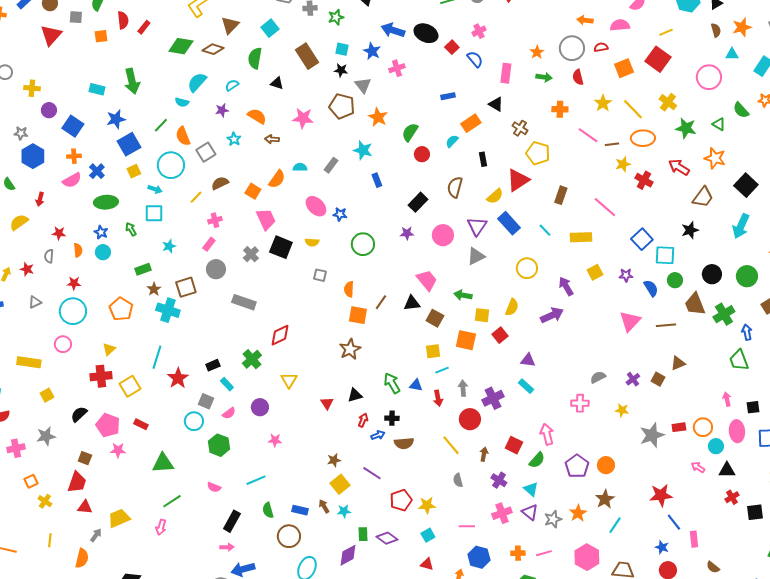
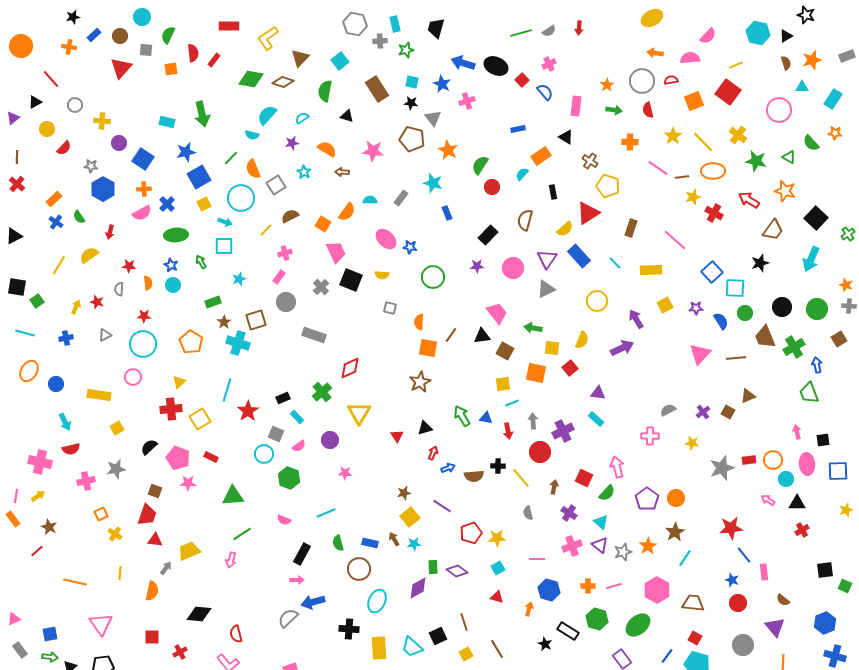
yellow triangle: (289, 380) -> (359, 413), size x1.4
black cross: (392, 418) -> (498, 466), moved
black square: (755, 512) -> (825, 570), moved

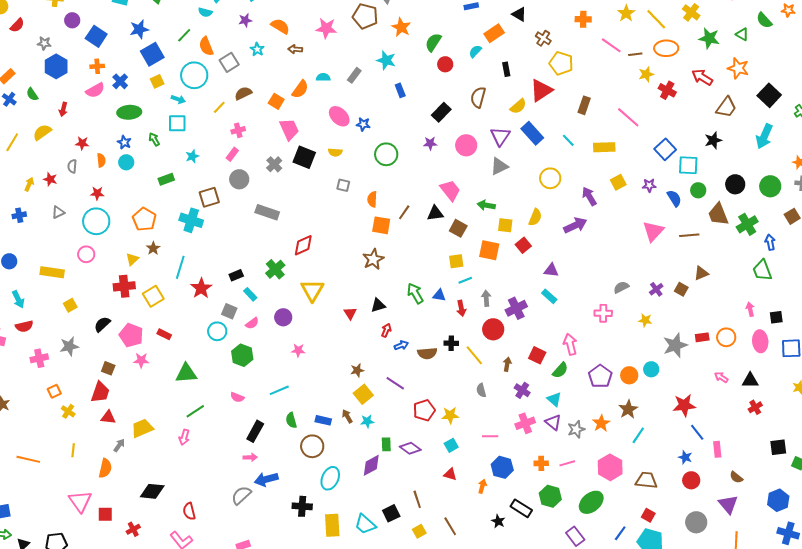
brown star: (224, 322) -> (153, 248), moved
cyan circle: (786, 479) -> (651, 369), moved
pink triangle: (101, 624) -> (80, 501), moved

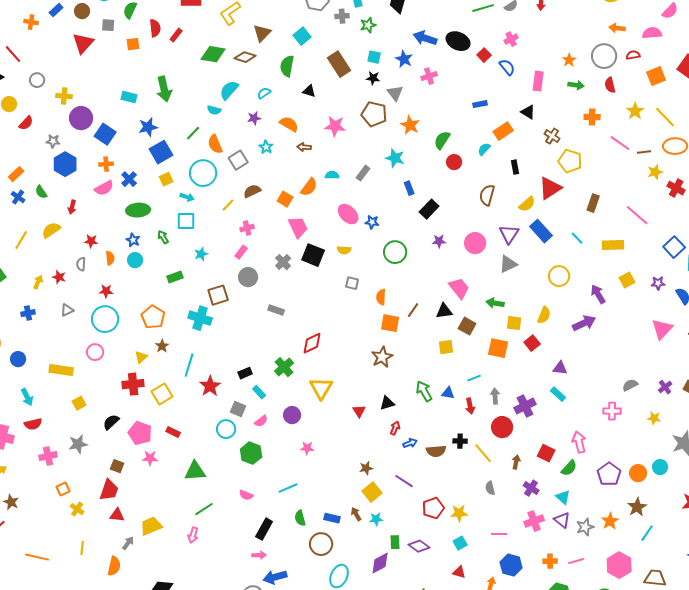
purple circle: (72, 20) -> (81, 118), size x1.5
black rectangle: (441, 112) -> (429, 209), moved
gray rectangle: (267, 212) -> (276, 310), size x0.7
yellow square: (456, 261) -> (446, 347), moved

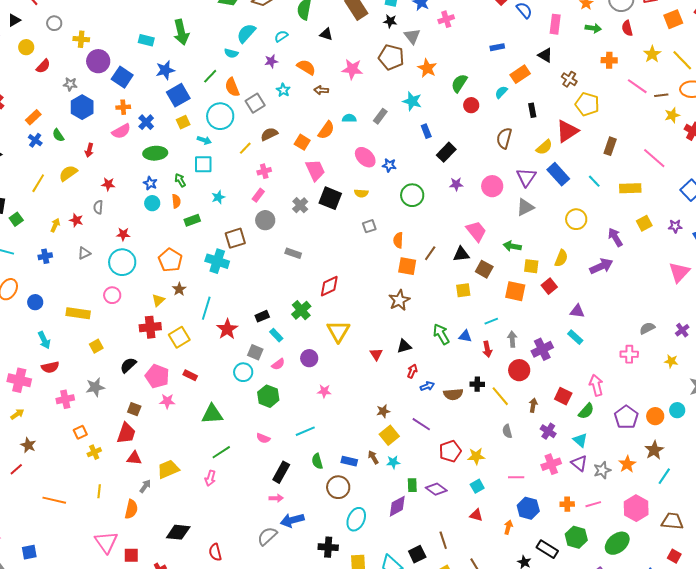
orange semicircle: (110, 258) -> (176, 201), moved
gray square: (352, 283) -> (369, 226), turned -32
yellow cross: (77, 509) -> (94, 452), turned 32

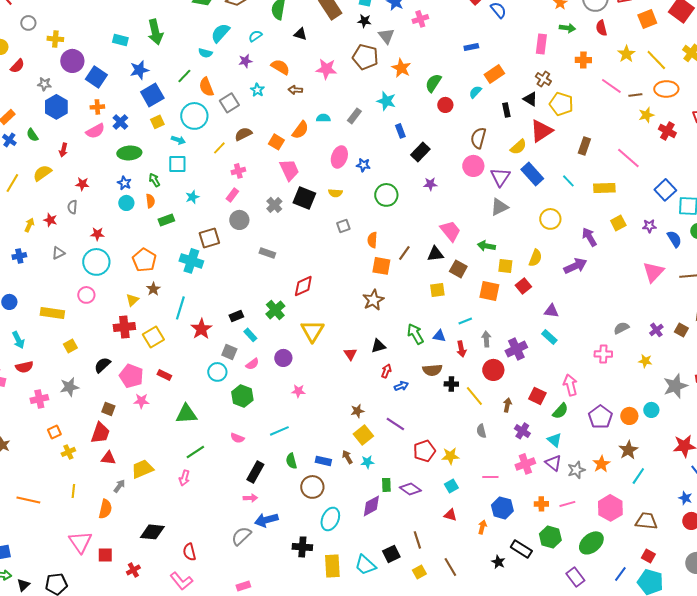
pink rectangle: (555, 24) -> (541, 44), moved
black triangle: (545, 55) -> (530, 99), moved
pink ellipse: (365, 157) -> (339, 157), turned 65
pink circle: (492, 186) -> (473, 166), moved
brown semicircle: (453, 394) -> (432, 370), moved

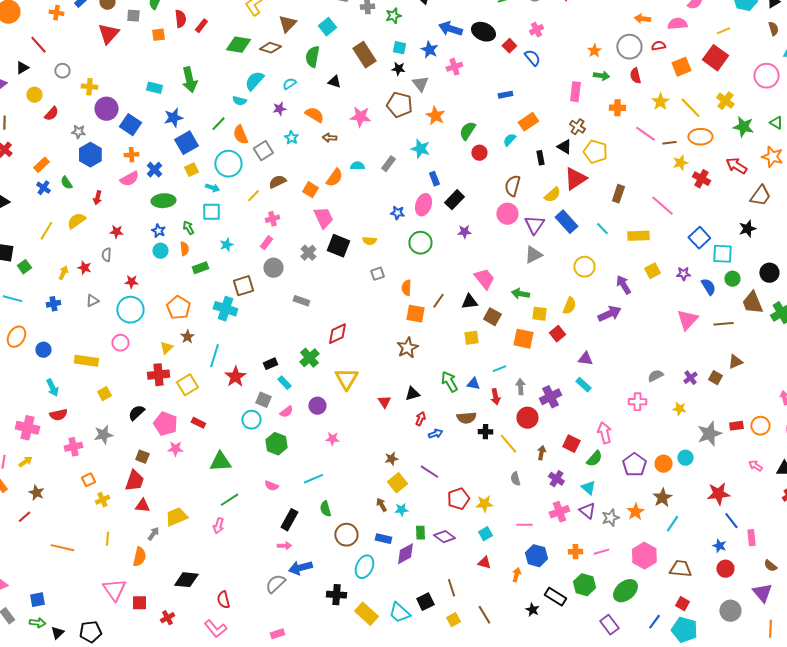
pink ellipse: (339, 157) -> (423, 205), moved
blue rectangle: (323, 461) -> (383, 539), moved
yellow rectangle: (332, 566) -> (366, 614), turned -45

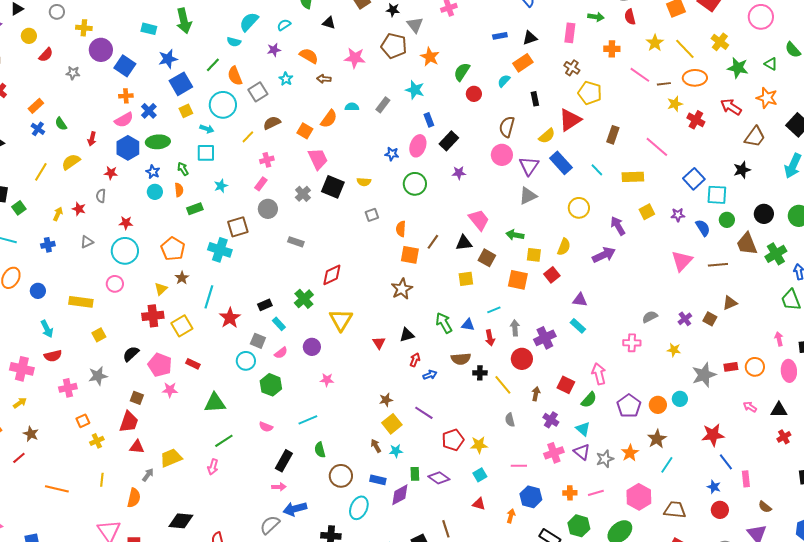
black triangle: (564, 147) -> (530, 38), moved, turned -49
blue hexagon: (90, 155) -> (128, 148), moved

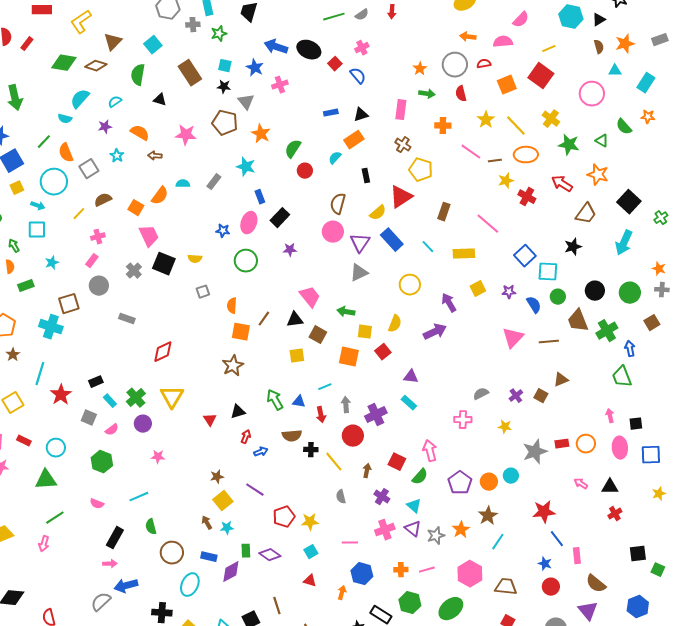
green cross: (304, 299) -> (136, 398), moved
cyan circle: (246, 361) -> (56, 448), moved
brown semicircle: (765, 507) -> (596, 584), size x1.5

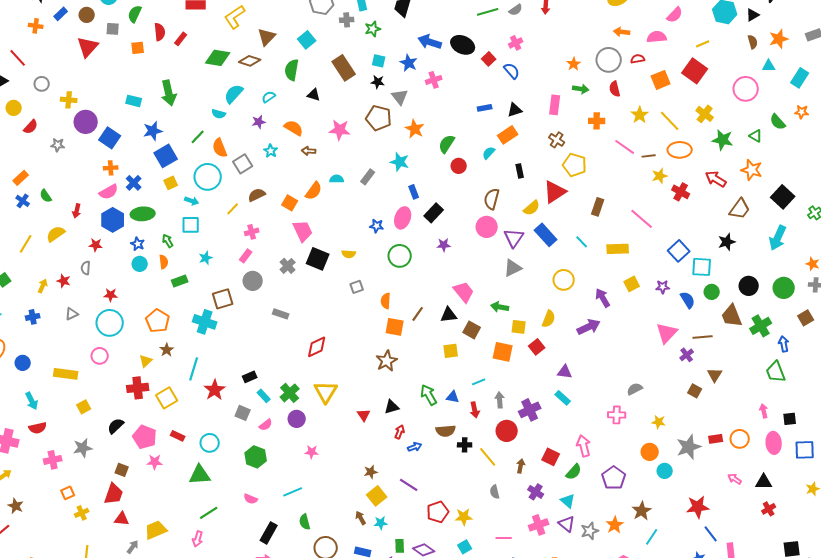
brown triangle: (561, 380) -> (715, 375), turned -35
purple cross: (516, 396) -> (687, 355), moved
orange circle: (489, 482) -> (650, 452), moved

